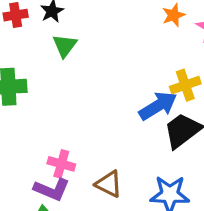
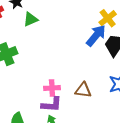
green triangle: (65, 46) -> (31, 19), turned 49

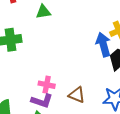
blue arrow: (96, 36) -> (103, 45), turned -70

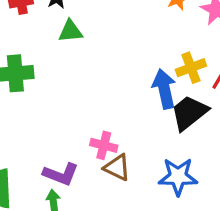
pink cross: (47, 85) -> (104, 145), moved

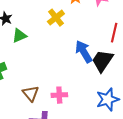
yellow cross: (191, 68) -> (56, 18), moved
brown triangle: (117, 167) -> (31, 94), moved, turned 42

